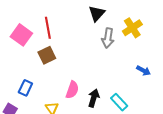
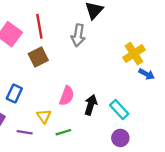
yellow cross: (132, 28) -> (134, 54), moved
gray arrow: (108, 38) -> (78, 35), moved

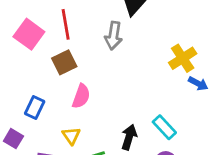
pink semicircle: (67, 96) -> (81, 96), moved
black arrow: (91, 105) -> (129, 137), moved

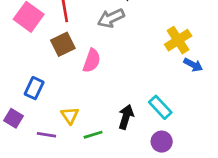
gray arrow: (114, 36) -> (111, 18), turned 56
pink semicircle: (81, 96) -> (92, 61), moved

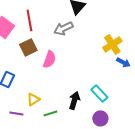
yellow triangle: (70, 116) -> (33, 99), turned 32

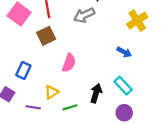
yellow cross: (112, 44) -> (137, 21), moved
pink semicircle: (49, 59) -> (69, 63), moved
blue arrow: (123, 62) -> (124, 52), moved

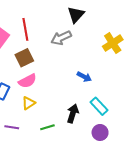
blue arrow: (124, 52) -> (84, 77), moved
pink semicircle: (69, 63) -> (27, 81), moved, turned 42
yellow triangle: (52, 92) -> (29, 103), moved

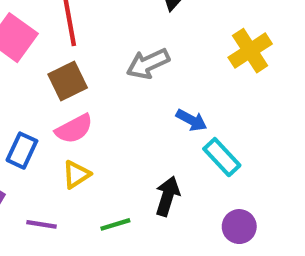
gray arrow: (61, 38) -> (148, 64), moved
cyan rectangle: (99, 106) -> (222, 157), moved
purple circle: (100, 132) -> (239, 227), moved

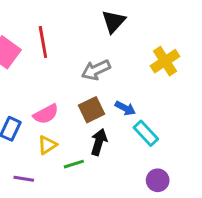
brown square: (68, 81) -> (91, 110), moved
black arrow: (168, 196) -> (99, 142), moved
green line: (115, 224) -> (74, 164), moved

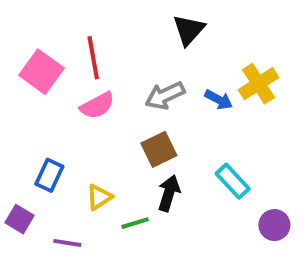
blue arrow: (125, 108) -> (219, 100), moved
pink semicircle: (46, 114) -> (97, 106), moved
purple circle: (158, 180) -> (274, 225), moved

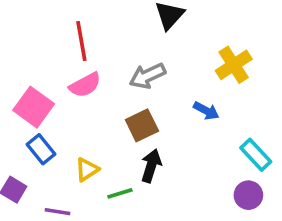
pink square: (41, 72) -> (34, 107), moved
blue arrow: (219, 100) -> (206, 111), moved
blue rectangle: (49, 175) -> (41, 149), turned -64
cyan rectangle: (233, 181) -> (256, 155), moved

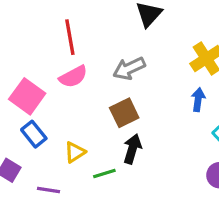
blue arrow: (206, 111) -> (198, 100), moved, turned -110

